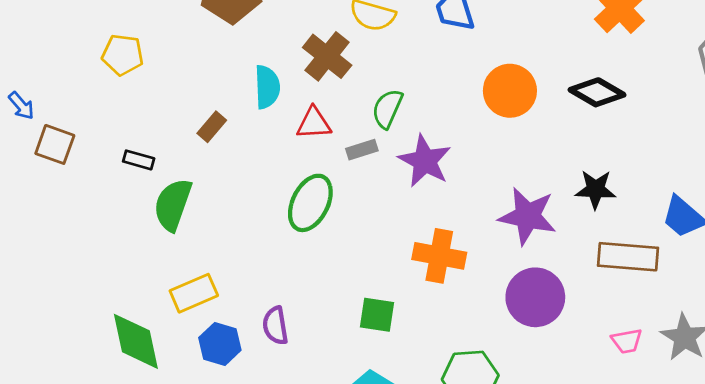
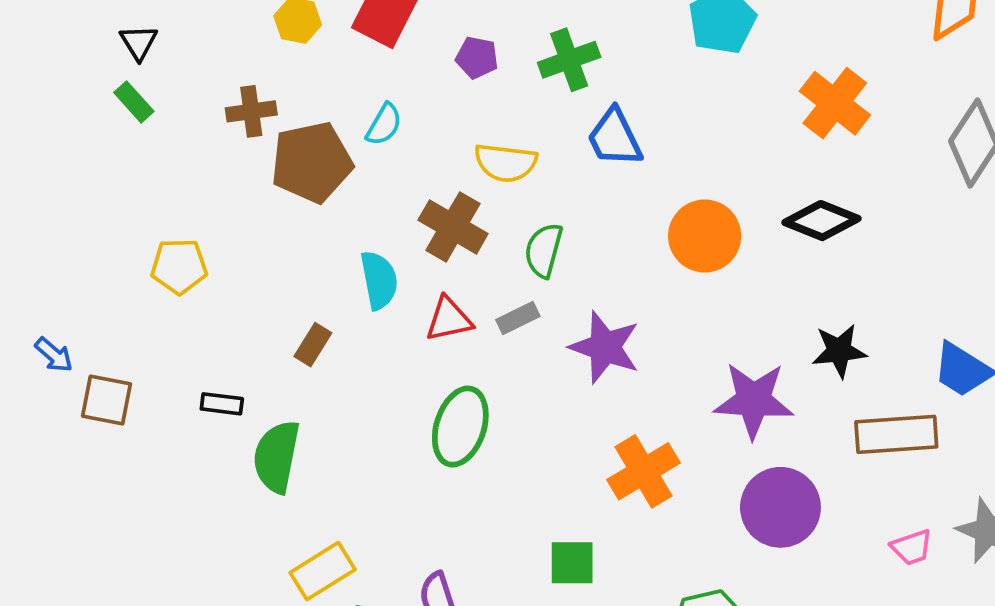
green semicircle: (387, 109) -> (544, 250), moved
gray rectangle: (362, 150) -> (518, 318), moved
orange cross: (439, 256) -> (643, 471), turned -33

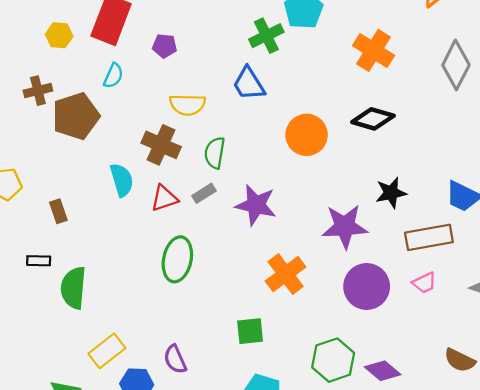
green cross: (569, 60) -> (266, 36), moved
cyan semicircle: (384, 124) -> (113, 76), moved
brown rectangle: (313, 345) -> (58, 211), moved, turned -45
pink trapezoid: (912, 547) -> (424, 283), moved

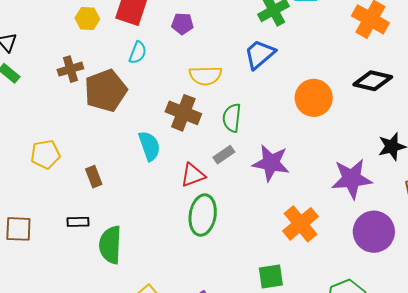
blue trapezoid: (249, 84) -> (260, 54), turned 84
red triangle: (164, 198) -> (193, 175), moved

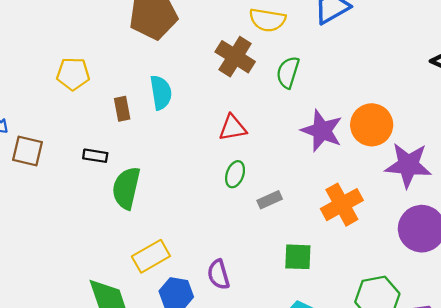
orange circle: (314, 98) -> (372, 125), moved
cyan semicircle: (149, 146) -> (161, 93), moved
gray rectangle: (224, 155) -> (270, 200), moved
green ellipse: (203, 215) -> (235, 174), size x0.6

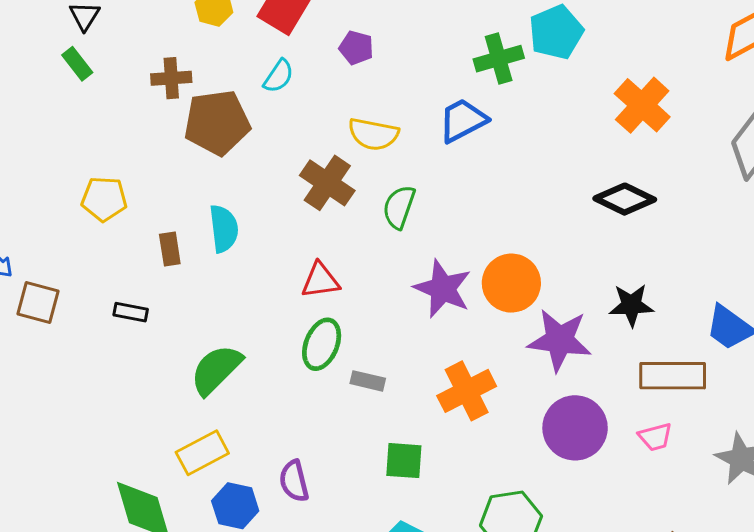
green ellipse: (235, 174) -> (322, 344), size x1.4
green semicircle: (126, 188) -> (216, 370), moved, turned 30
gray rectangle: (270, 200) -> (368, 381), turned 35

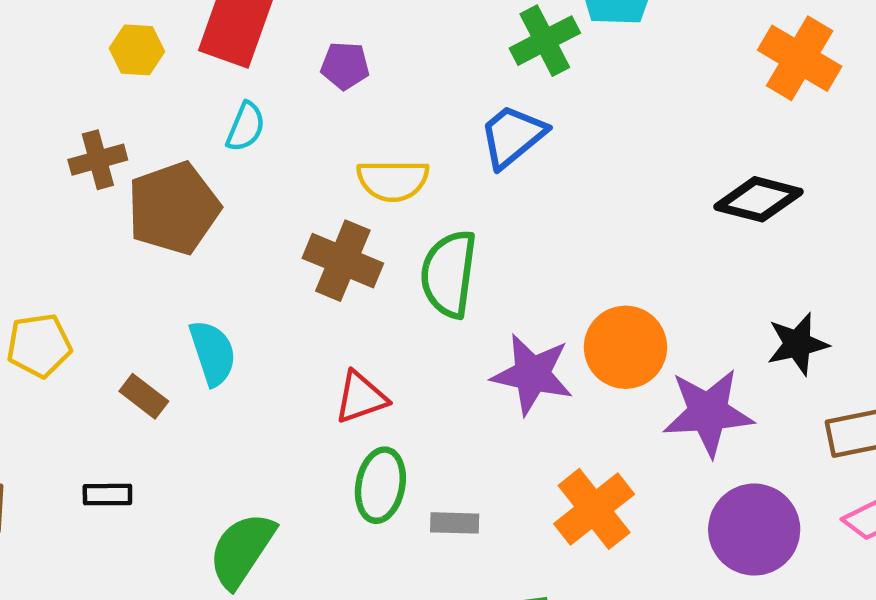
orange cross: (642, 105) -> (800, 58), moved
green semicircle: (399, 207) -> (449, 274), size x1.4
brown rectangle: (170, 249) -> (144, 396), turned -32

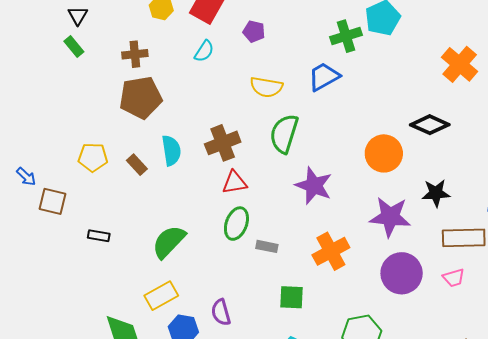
brown pentagon: (174, 208) -> (141, 98), moved
brown cross: (343, 261) -> (223, 143), moved, turned 36
yellow pentagon: (39, 345) -> (93, 157), moved
orange circle: (625, 347) -> (384, 153), moved
black rectangle: (107, 495) -> (99, 236), moved

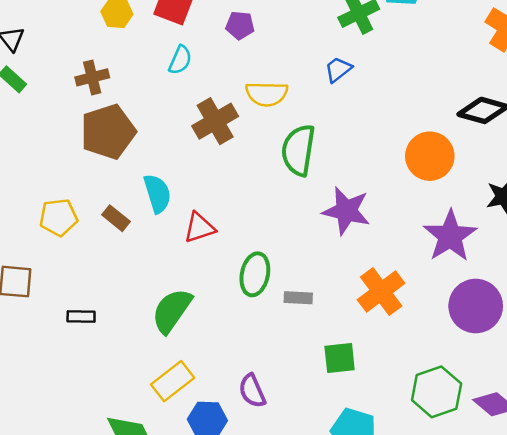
blue trapezoid: (324, 77) -> (338, 69), size x0.7
brown cross: (223, 143) -> (215, 121), moved
red triangle: (235, 182) -> (199, 228), moved
purple star: (390, 217) -> (450, 236), turned -30

